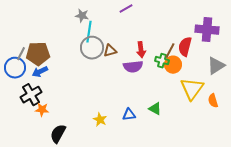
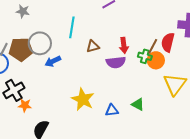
gray star: (82, 16) -> (23, 11), moved
gray circle: (92, 48) -> (40, 43), moved
blue arrow: (40, 72) -> (53, 61), moved
yellow star: (100, 120) -> (83, 99), moved, size x1.6

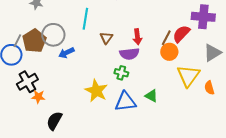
red semicircle: (168, 42) -> (181, 34), turned 30
brown triangle: (93, 46) -> (106, 38), turned -40
brown pentagon: (21, 49) -> (34, 41), turned -30
green cross: (145, 56) -> (121, 73), moved
blue triangle: (112, 110) -> (125, 102), size x1.6

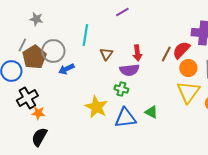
gray line: (17, 41) -> (22, 45), moved
orange circle: (169, 52) -> (188, 68), moved
black semicircle: (54, 121) -> (39, 137), moved

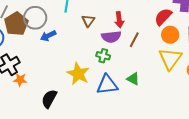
brown line: (166, 54) -> (134, 40), moved
black semicircle: (39, 137) -> (49, 99), moved

